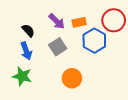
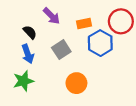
purple arrow: (57, 21) -> (52, 16), moved
green star: (22, 76) -> (23, 81), turned -30

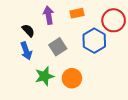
purple arrow: (52, 16) -> (49, 15), turned -144
orange rectangle: (84, 24) -> (77, 13), moved
green star: (23, 81) -> (44, 76), moved

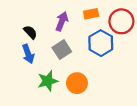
orange rectangle: (77, 13) -> (91, 14), moved
purple arrow: (49, 15) -> (62, 21), moved, turned 30

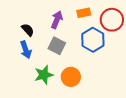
gray square: (62, 50) -> (57, 46), turned -30

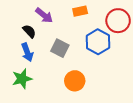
orange rectangle: (84, 13) -> (80, 11), moved
purple arrow: (57, 20) -> (44, 15), moved, turned 108
green star: (44, 75) -> (22, 79), moved

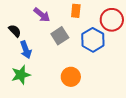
orange rectangle: (80, 11) -> (76, 11), turned -72
black semicircle: (29, 31) -> (15, 31), moved
gray square: (60, 48) -> (60, 36), moved, turned 30

